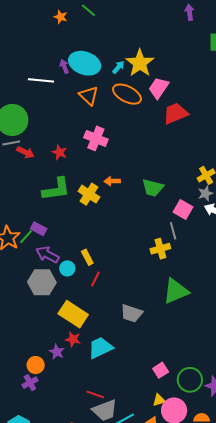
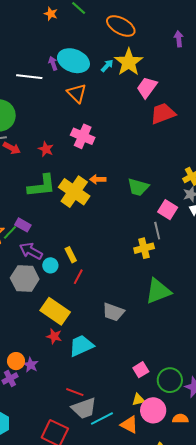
purple arrow: (190, 12) -> (179, 39), moved
orange ellipse: (127, 94) -> (121, 26), moved
yellow cross: (89, 194) -> (74, 192), size x1.4
purple star: (57, 352) -> (31, 365), moved

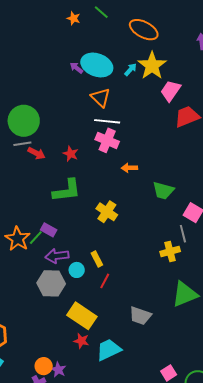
purple arrow: (53, 63) -> (76, 68), turned -32
white line: (29, 77) -> (107, 121), moved
orange arrow: (98, 179) -> (129, 168), moved
yellow cross: (74, 192) -> (107, 212), moved, size x0.7
purple arrow: (31, 251) -> (57, 256), turned -35

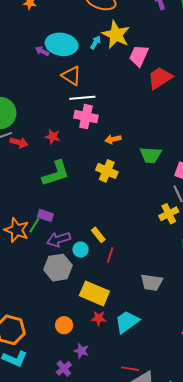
yellow cross: (107, 212) -> (107, 171), moved
orange circle: (44, 366) -> (64, 325), moved

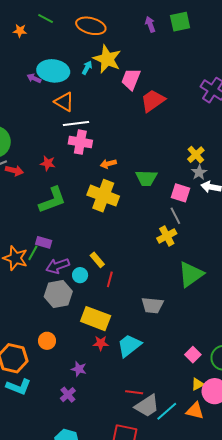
yellow cross: (107, 171) -> (103, 196), size x1.4
orange circle: (64, 325) -> (47, 341), moved
purple star: (81, 351) -> (79, 369), moved

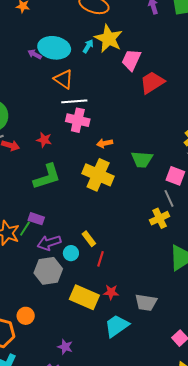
gray trapezoid: (152, 305) -> (146, 303), moved
orange circle: (47, 341) -> (26, 316), moved
red star: (101, 343) -> (111, 292), moved

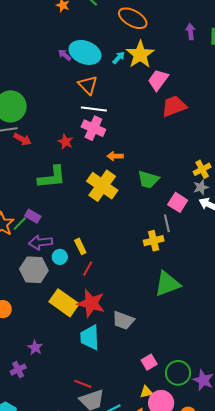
red star: (44, 140) -> (65, 142), moved
red star: (111, 292) -> (91, 303), size x1.8
cyan trapezoid: (117, 326) -> (90, 337), turned -68

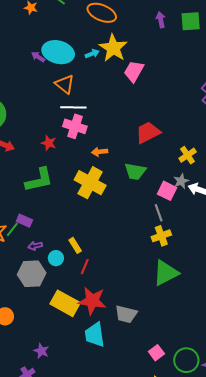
cyan arrow: (119, 58) -> (92, 54), turned 32
red trapezoid: (174, 106) -> (148, 133), moved
gray star: (201, 187) -> (181, 181), moved
yellow cross: (154, 241) -> (161, 236), moved
purple arrow: (40, 242) -> (35, 246), size x0.6

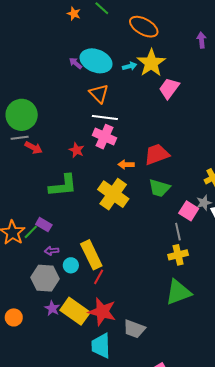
red trapezoid: (148, 133) -> (157, 154), moved
yellow rectangle: (75, 245) -> (91, 255), size x1.8
purple star: (41, 351) -> (52, 308), moved

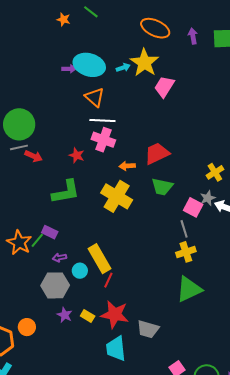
orange ellipse: (144, 27) -> (155, 28), moved
purple arrow: (76, 63) -> (69, 69), turned 144
yellow rectangle: (75, 311) -> (88, 316), size x0.5

